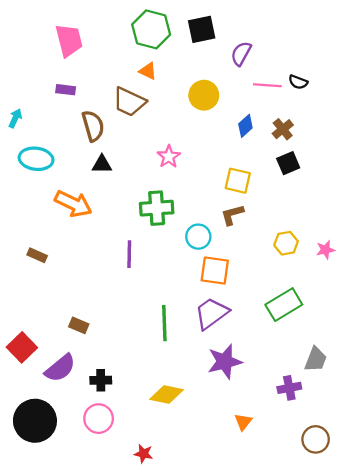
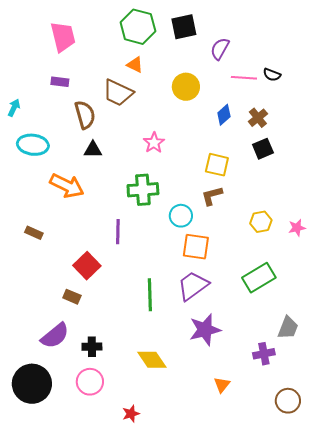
red square: (22, 347) -> (87, 266), moved
yellow diamond: (167, 394) -> (152, 360), turned 44
red star: (143, 454) -> (131, 414), turned -30

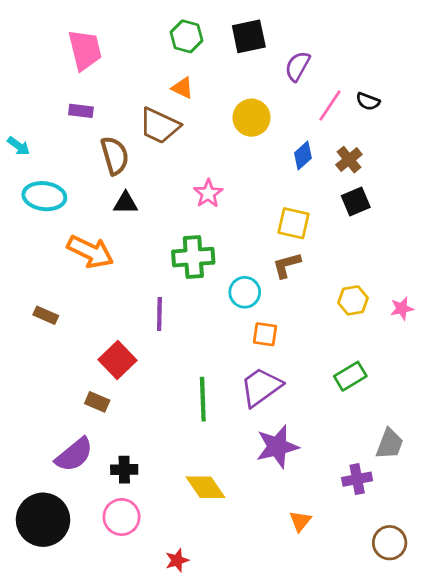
green hexagon: (138, 27) -> (187, 36), size x0.7
pink line: (244, 78) -> (330, 105), turned -60
cyan arrow: (14, 108) -> (19, 146), turned 102
orange square: (196, 247) -> (265, 334), size x0.7
green rectangle: (259, 278) -> (350, 376), size x0.7

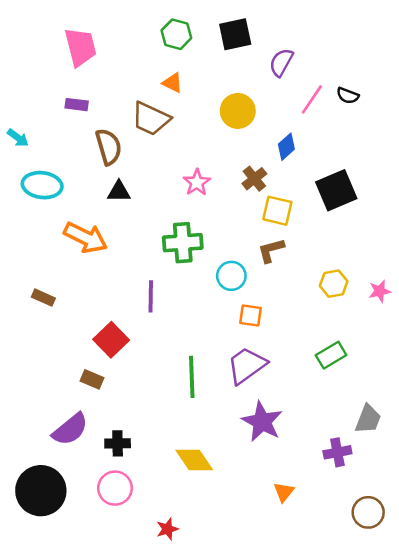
brown cross: (349, 160) -> (254, 179), moved
black square: (356, 202) -> (336, 190), size x1.5
purple star: (277, 447) -> (262, 422), turned -30

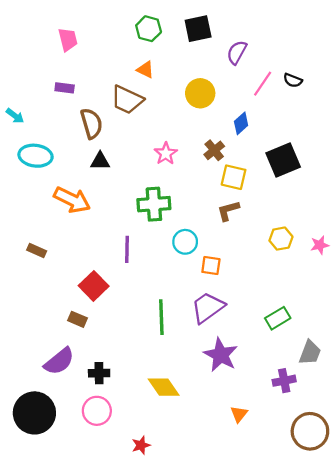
pink trapezoid: (80, 47) -> (68, 39), size x0.7
cyan circle: (231, 276) -> (185, 242), moved
green rectangle: (331, 355) -> (278, 318), moved
brown circle: (368, 512) -> (310, 431), size x1.4

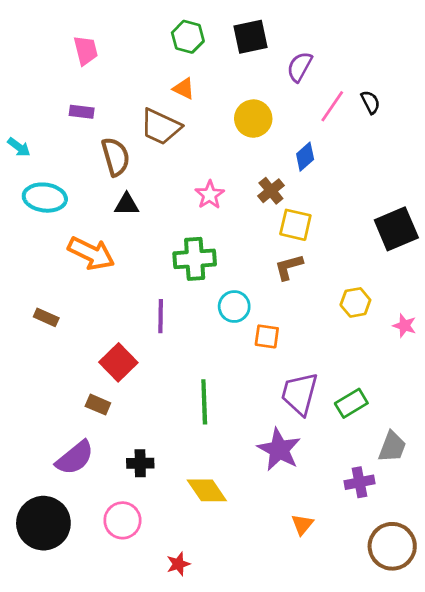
black semicircle: (293, 80) -> (370, 102), turned -138
black square: (283, 160) -> (396, 229), moved
pink star: (320, 245) -> (404, 326), moved, turned 30
purple trapezoid: (208, 307) -> (300, 394), moved, turned -39
black cross: (99, 373) -> (140, 463), moved

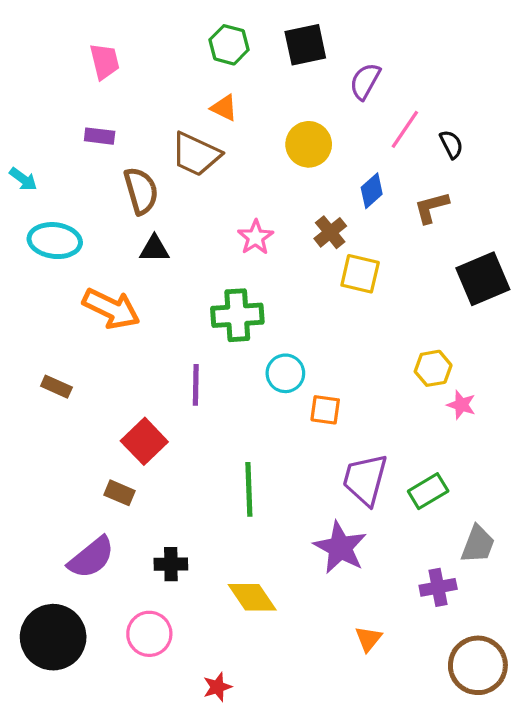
black semicircle: (370, 102) -> (451, 144), moved
brown L-shape: (289, 267) -> (431, 207), moved
pink star: (404, 326) -> (461, 405), moved

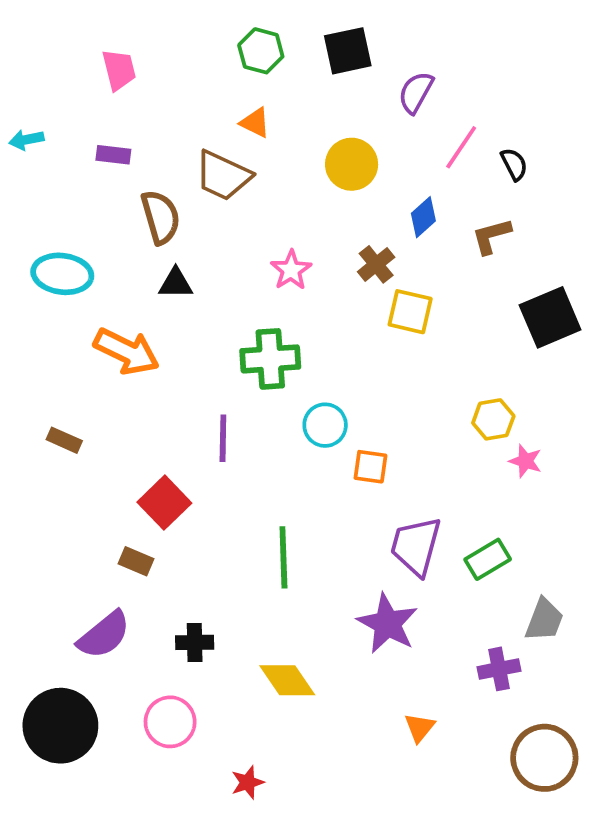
cyan arrow: (23, 179) -> (26, 140), moved, turned 132

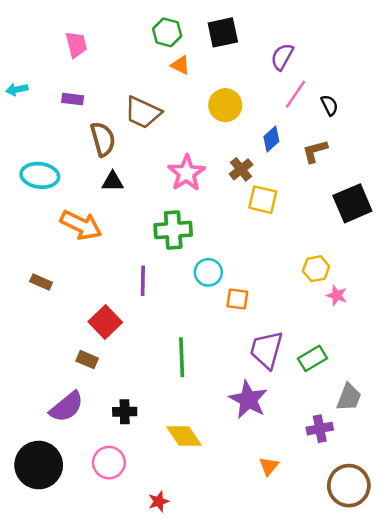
purple semicircle: (416, 92) -> (282, 57), moved
orange triangle: (255, 123) -> (180, 65), moved
pink star: (291, 270) -> (186, 173), size x1.4

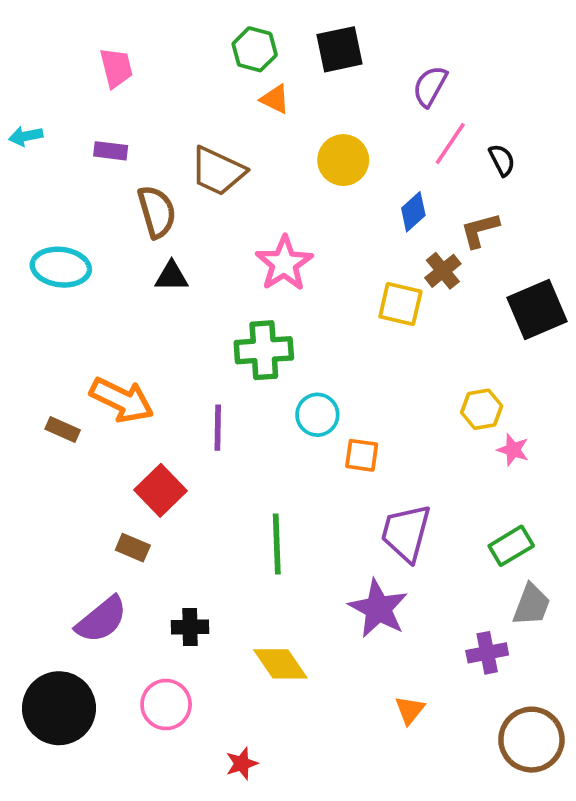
brown cross: (241, 169) -> (443, 271), moved
orange arrow: (81, 225) -> (122, 400), moved
green rectangle: (312, 358) -> (511, 546), moved

